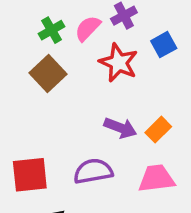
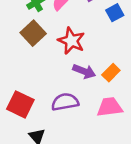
red star: (118, 63) -> (71, 41), moved
red square: (30, 175) -> (20, 104), turned 32

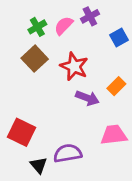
orange rectangle: (111, 73) -> (116, 86), moved
purple semicircle: (65, 102) -> (68, 153), moved

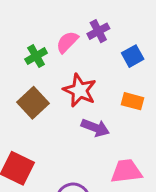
green cross: (37, 27) -> (36, 56), moved
brown square: (35, 59) -> (33, 103), moved
orange rectangle: (116, 86) -> (133, 101), moved, turned 60

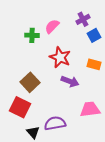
purple cross: (98, 31) -> (83, 19), moved
green cross: (36, 56) -> (32, 35), turned 32
brown square: (33, 103) -> (30, 82), moved

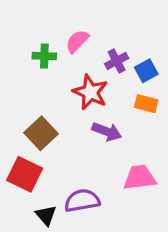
purple cross: (83, 19) -> (117, 61), moved
blue square: (94, 35) -> (146, 71), moved

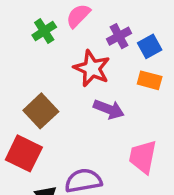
green cross: (44, 56) -> (44, 31), turned -35
pink trapezoid: (140, 178) -> (143, 157), turned -72

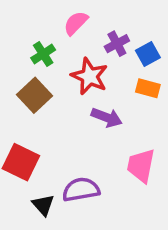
green cross: (44, 31) -> (43, 54), moved
brown square: (41, 111) -> (35, 95), moved

